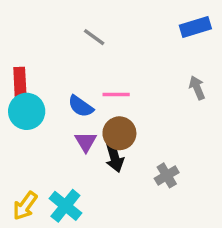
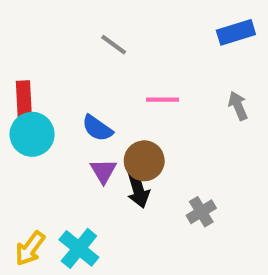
pink line: (116, 94) -> (163, 100), moved

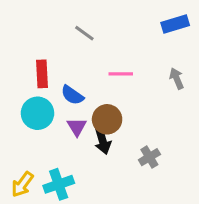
red rectangle: (24, 100) -> (42, 74), moved
cyan circle: (32, 134) -> (37, 113), moved
cyan cross: (79, 248) -> (59, 184), turned 32

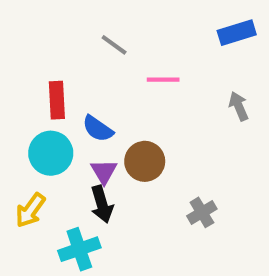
pink line: (121, 74) -> (163, 80), moved
black arrow: (103, 140) -> (102, 204), moved
yellow arrow: (22, 184) -> (30, 210), moved

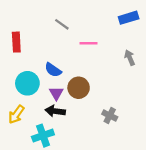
red rectangle: (57, 100) -> (16, 42), moved
black arrow: (102, 204) -> (55, 111), turned 114
gray cross: (202, 212) -> (110, 116), turned -32

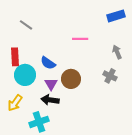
gray line: (62, 24) -> (26, 25), moved
red rectangle: (16, 42) -> (15, 57), moved
gray cross: (110, 116) -> (110, 76), moved

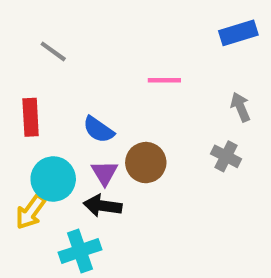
cyan circle: (25, 75) -> (53, 179), moved

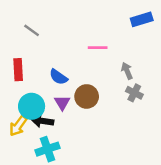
gray arrow: (240, 107) -> (127, 71), moved
black arrow: (103, 206) -> (43, 121), moved

